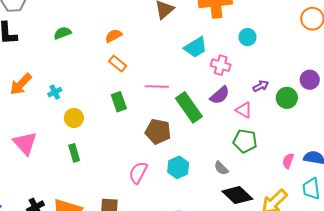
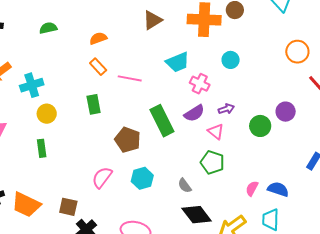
purple arrow: (261, 86) -> (226, 109), moved
pink line: (157, 87) -> (130, 78), moved
cyan cross: (55, 92) -> (32, 85), size x1.6

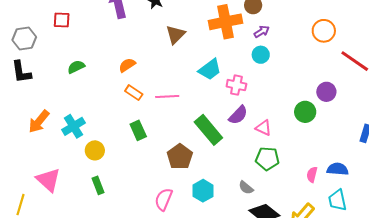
purple arrow: (226, 109) -> (262, 32), moved
brown pentagon: (128, 140) -> (180, 157), turned 30

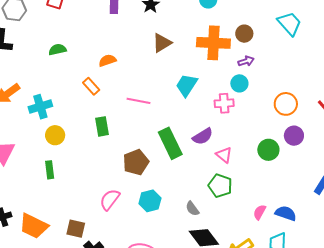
orange circle: (324, 31) -> (286, 104), moved
cyan trapezoid: (210, 69) -> (187, 85), turned 145
pink cross: (236, 85) -> (224, 103), moved, turned -30
orange rectangle: (134, 93) -> (91, 86), moved

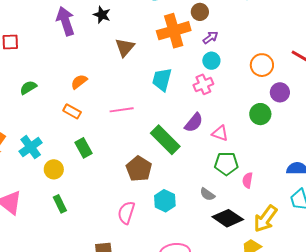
green rectangle: (102, 126) -> (84, 148), moved
pink semicircle: (260, 212) -> (248, 180), moved

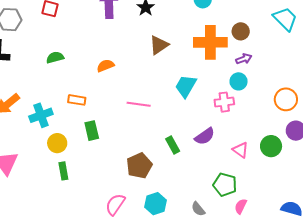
orange rectangle: (72, 111) -> (77, 100), moved, turned -36
pink triangle: (220, 133) -> (240, 150), moved
green rectangle: (165, 140) -> (173, 145), size x0.6
green rectangle: (60, 204) -> (63, 171), moved

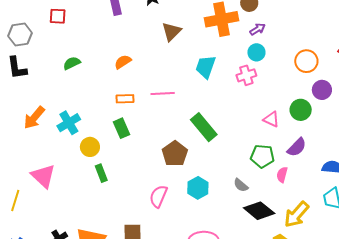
orange rectangle: (77, 100) -> (125, 99), moved
purple semicircle: (205, 136) -> (297, 147), moved
green rectangle: (173, 145) -> (204, 127), size x1.6

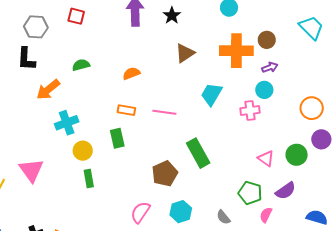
orange arrow: (34, 118) -> (48, 90), moved

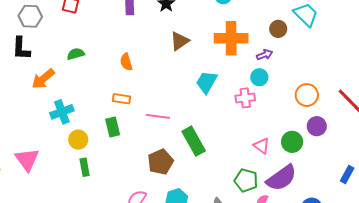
brown circle: (267, 40) -> (278, 29), moved
orange semicircle: (131, 73) -> (126, 62), turned -84
pink line: (164, 112) -> (158, 116), moved
purple semicircle: (286, 191) -> (281, 178), size x1.5

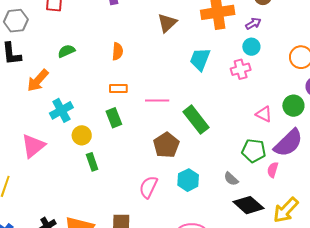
orange semicircle: (126, 62) -> (118, 51), turned -150
pink triangle: (27, 160) -> (33, 146), moved, turned 36

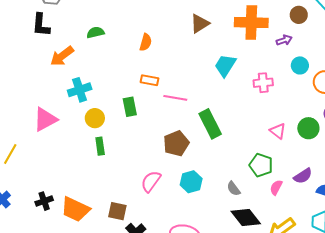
cyan circle: (251, 47) -> (300, 65), moved
orange rectangle: (118, 88) -> (149, 80), moved
purple semicircle: (288, 143) -> (303, 176), moved, size x0.6

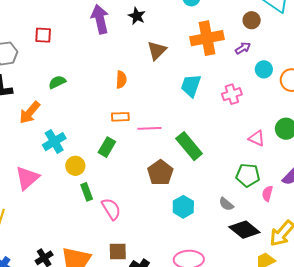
orange semicircle: (146, 42) -> (121, 80), moved
green rectangle: (130, 107) -> (107, 147), turned 54
pink semicircle: (151, 181) -> (111, 209), moved, turned 125

